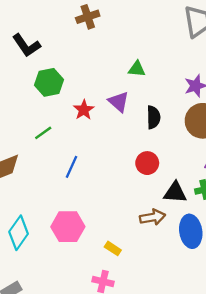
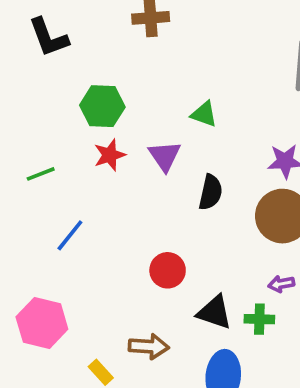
green hexagon: (49, 82) -> (102, 106), moved
red circle: (147, 163) -> (168, 270), moved
brown arrow: (153, 217) -> (149, 346), moved

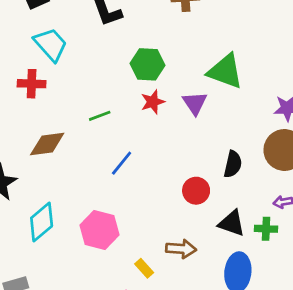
green triangle: (204, 114) -> (225, 71), size x1.8
black semicircle: (211, 192) -> (233, 164), moved

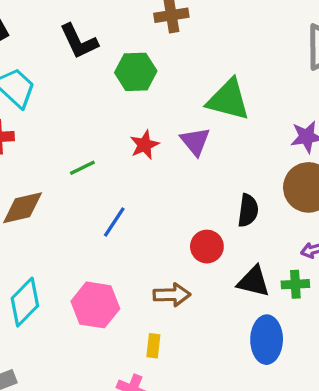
green hexagon: (147, 64) -> (136, 72), moved
brown arrow: (181, 249) -> (172, 295), moved
yellow rectangle: (144, 268) -> (153, 346), turned 54

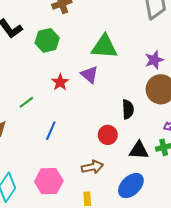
blue ellipse: (267, 340) -> (131, 186), moved, turned 56

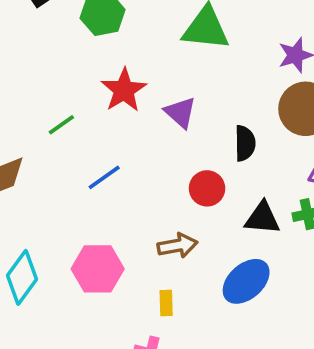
purple triangle: (89, 75) -> (180, 113), moved
red star: (60, 82) -> (124, 90), size x1.4
blue line: (51, 131) -> (104, 177), turned 30

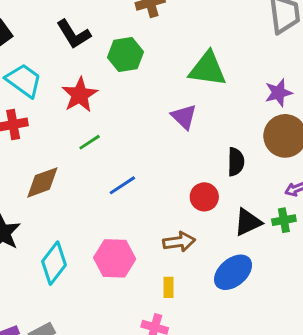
red star: (124, 90) -> (80, 95), moved
purple triangle: (180, 113) -> (184, 117), moved
black triangle: (262, 218) -> (248, 222), turned -32

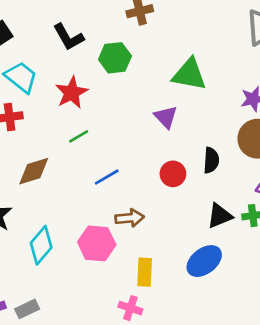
red circle: (204, 197) -> (173, 174), moved
brown arrow: (179, 242) -> (130, 218), moved
yellow rectangle: (169, 287) -> (145, 272), size x1.5

